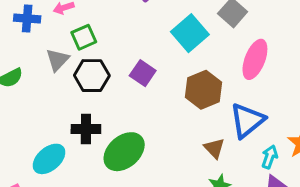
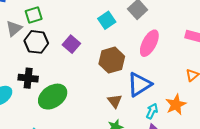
cyan square: (190, 33) -> (107, 20), size x0.7

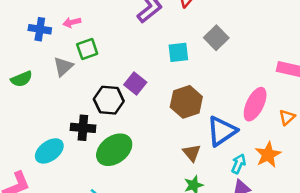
cyan square: (107, 20) -> (178, 52), turned 30
black hexagon: (36, 42) -> (109, 100), moved
pink ellipse: (149, 43) -> (255, 104), moved

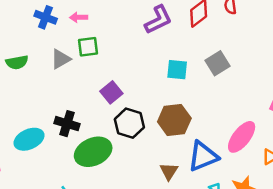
purple square: (135, 84) -> (111, 92), moved
black hexagon: (109, 100) -> (129, 123), moved

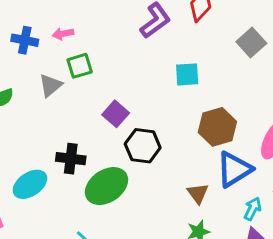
gray square: (218, 63) -> (251, 43), moved
brown hexagon: (174, 120) -> (217, 127), moved

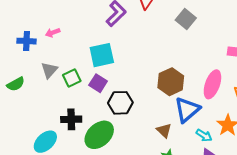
green square: (80, 66) -> (72, 78), moved
cyan square: (187, 74) -> (102, 55), moved, size x1.4
cyan arrow: (253, 209) -> (204, 135), turned 105

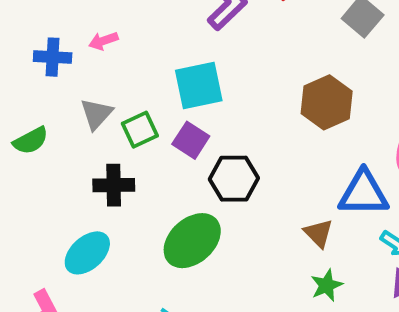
brown hexagon: (171, 82) -> (327, 102), moved
blue triangle: (187, 110) -> (364, 193), turned 40
black cross: (71, 119) -> (114, 185), moved

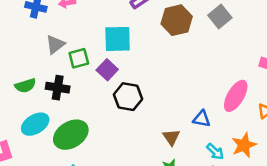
brown hexagon: (327, 102) -> (177, 20), moved
green semicircle: (31, 141) -> (25, 86), moved
blue triangle: (364, 193) -> (202, 119), size x0.6
green ellipse: (192, 241) -> (71, 135), moved

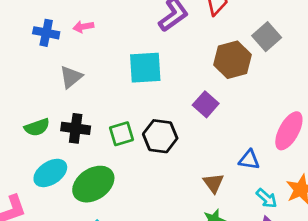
brown hexagon: (177, 20) -> (232, 60), moved
green square: (79, 58) -> (122, 134), moved
purple square: (107, 70) -> (206, 104), moved

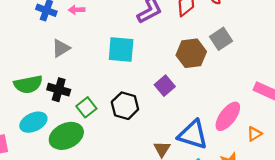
green semicircle: (37, 127) -> (28, 84), size x1.4
green square: (122, 134) -> (86, 107), moved, turned -30
blue triangle: (249, 160) -> (193, 135), size x1.8

